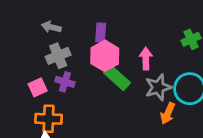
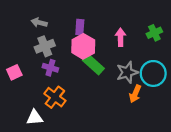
pink arrow: (146, 59) -> (120, 37), moved
pink square: (38, 87) -> (14, 72), moved
orange cross: (49, 119) -> (55, 97), moved, turned 35

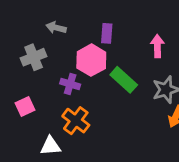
gray cross: (45, 46) -> (34, 57), moved
pink hexagon: (83, 46) -> (91, 60), moved
pink square: (14, 72) -> (25, 107), moved

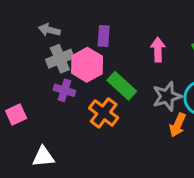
gray cross: (34, 57) -> (60, 59), moved
orange cross: (76, 121) -> (104, 113), moved

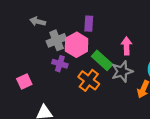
gray arrow: (49, 30) -> (38, 21), moved
pink arrow: (158, 50) -> (127, 46), moved
gray star: (167, 96) -> (122, 71), moved

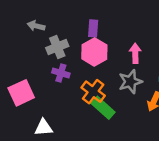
pink hexagon: (77, 45) -> (94, 52), moved
green rectangle: (102, 60) -> (103, 108), moved
pink square: (24, 81) -> (21, 93), size x1.5

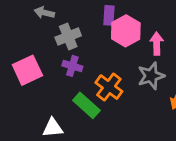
pink hexagon: (94, 52) -> (126, 31), moved
pink square: (21, 93) -> (27, 70), moved
green rectangle: (103, 108) -> (86, 105), moved

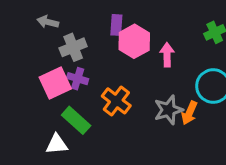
pink square: (27, 70) -> (55, 83), moved
gray star: (151, 76) -> (168, 110), moved
green rectangle: (86, 105) -> (76, 120), moved

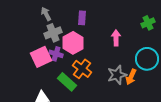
gray arrow: (48, 22) -> (46, 14), moved, turned 48
pink hexagon: (134, 41) -> (73, 43), moved
green rectangle: (76, 120) -> (67, 82), moved

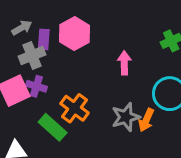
gray arrow: (46, 14) -> (22, 28), turned 88
purple rectangle: (82, 18) -> (44, 39), moved
pink hexagon: (73, 43) -> (74, 34), moved

